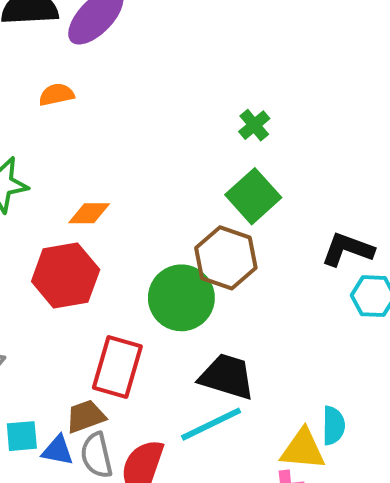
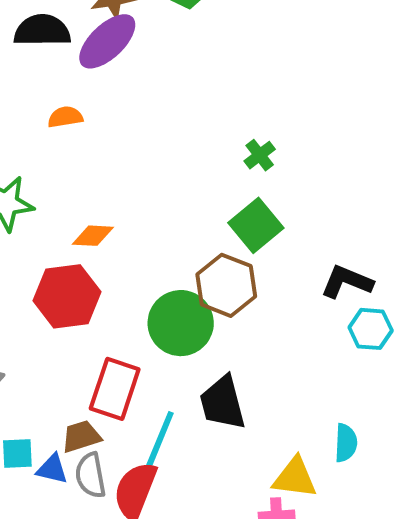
black trapezoid: (227, 377) -> (223, 403), turned -124
cyan line: (211, 424) -> (159, 441), moved, turned -44
cyan semicircle: (333, 425) -> (346, 443), moved

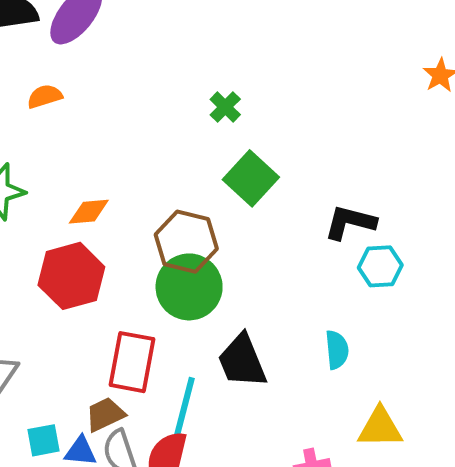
green cross: (260, 155) -> (225, 107), moved
brown hexagon: (226, 285) -> (186, 242), moved
cyan semicircle: (346, 443) -> (337, 350), moved
yellow triangle: (295, 478) -> (380, 428), moved

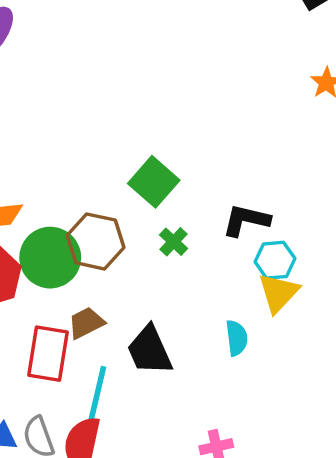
green cross: (225, 107) -> (174, 242), moved
green circle: (189, 287) -> (50, 258), moved
brown trapezoid: (105, 414) -> (86, 323), moved
yellow triangle: (380, 428) -> (278, 293), moved, turned -45

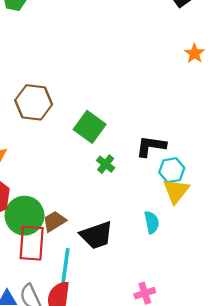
brown hexagon: (96, 241) -> (34, 102), moved
green circle: (50, 258) -> (25, 216), moved
black trapezoid: (150, 350) -> (96, 235), turned -80

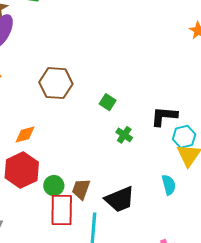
green square: (90, 127) -> (108, 102), size x0.6
green circle: (25, 216) -> (54, 186), size x0.6
brown trapezoid: (54, 221) -> (81, 189), turned -35

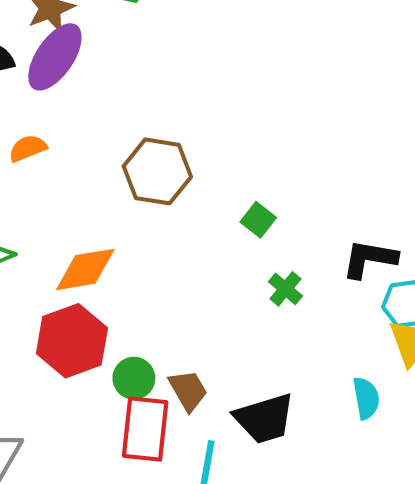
orange diamond: (25, 134) -> (85, 269), size x1.4
brown trapezoid: (81, 189) -> (188, 390), turned 125

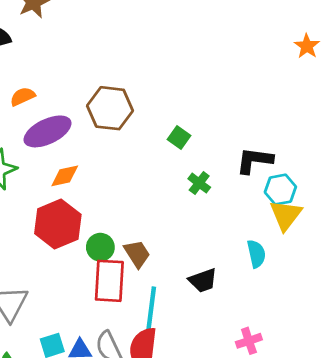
purple ellipse: (55, 57) -> (48, 131), moved, turned 33
orange diamond: (85, 269) -> (65, 176), size x0.7
black trapezoid: (264, 418) -> (203, 280), moved, size x0.7

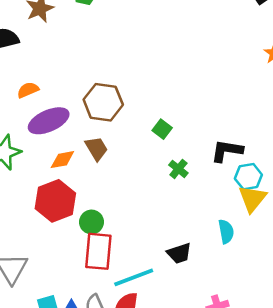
brown trapezoid: (137, 254) -> (96, 149), moved
cyan line: (151, 310) -> (134, 277), turned 60

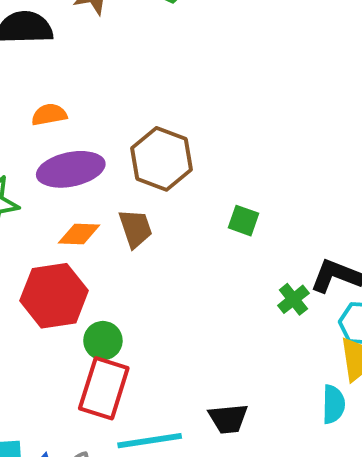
green square: (162, 129) -> (244, 221), turned -30
green cross: (178, 169) -> (293, 299), moved
cyan semicircle: (226, 231) -> (333, 404), moved

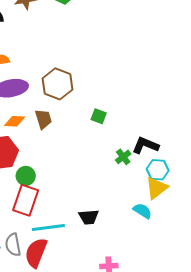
cyan semicircle: (333, 404) -> (142, 211), turned -60

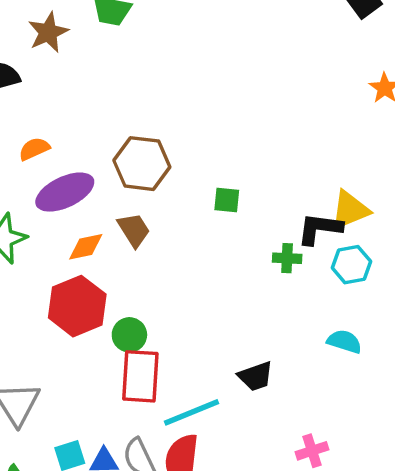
green cross: (123, 157) -> (287, 258), turned -35
yellow triangle: (157, 188) -> (350, 210), moved, turned 30

